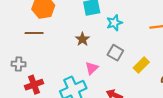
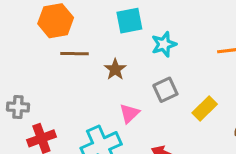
brown line: (34, 33) -> (74, 54), moved
gray square: (115, 53) -> (165, 90), turned 35

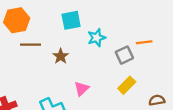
gray square: (165, 90) -> (124, 55), moved
pink triangle: (129, 113) -> (82, 89), moved

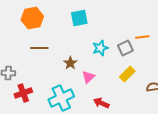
cyan star: (97, 38) -> (100, 48), moved
brown line: (31, 45) -> (39, 48), moved
brown star: (61, 56) -> (70, 63), moved

